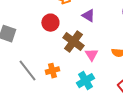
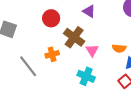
orange cross: (52, 71) -> (52, 54), moved
cyan cross: (85, 81) -> (86, 76), turned -36

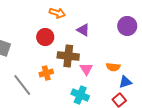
brown cross: (74, 37) -> (68, 56), turned -30

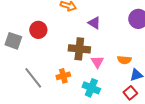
red circle: (45, 37) -> (38, 30), moved
orange cross: (46, 73) -> (63, 76), moved

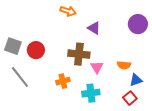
red circle: (38, 30) -> (36, 50), moved
gray line: (33, 78) -> (20, 77), moved
cyan cross: (91, 88) -> (91, 93), turned -30

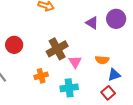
purple triangle: (94, 28) -> (92, 23), moved
brown cross: (79, 54) -> (57, 49), turned -35

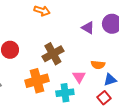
pink triangle: (75, 62) -> (79, 77), moved
orange cross: (41, 76) -> (37, 81), size x1.6

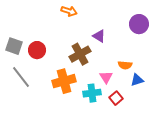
purple triangle: (88, 28) -> (99, 36), moved
red square: (104, 98) -> (116, 98), moved

